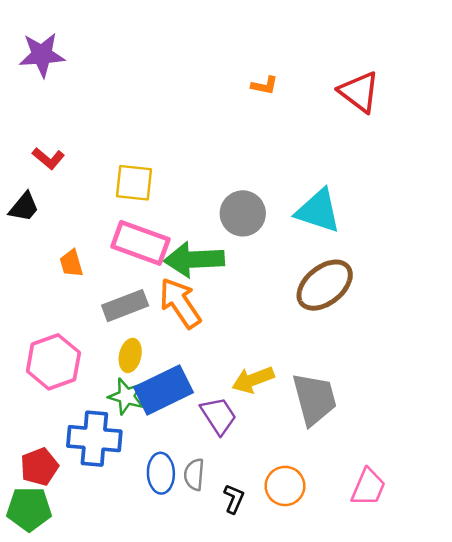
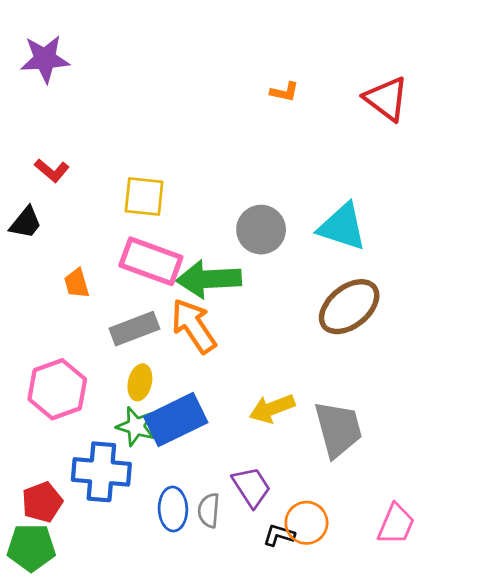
purple trapezoid: (218, 416) -> (251, 487), moved
black L-shape: (234, 499) -> (279, 535), moved, turned -96

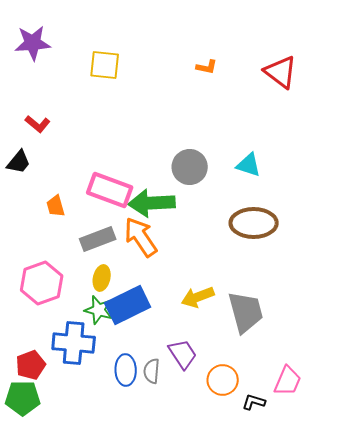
yellow square: (144, 197) -> (105, 65), moved
cyan triangle: (342, 227) -> (249, 165), size x0.7
brown ellipse: (349, 307) -> (254, 223), turned 39
black L-shape: (279, 535) -> (254, 402), moved

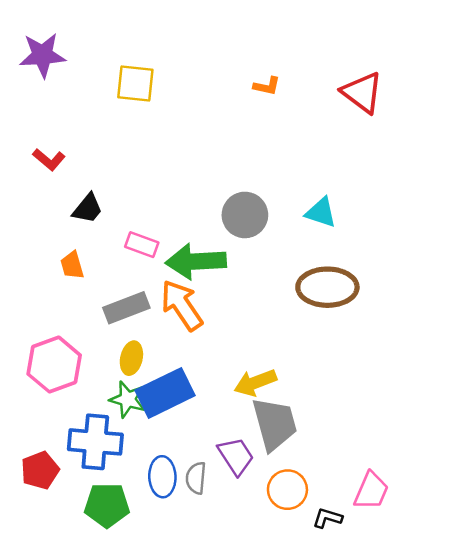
black trapezoid: (19, 162) -> (88, 209), moved
pink rectangle: (110, 190) -> (142, 245), size x0.6
gray trapezoid: (246, 312) -> (275, 424), moved
green pentagon: (23, 398) -> (107, 505), moved

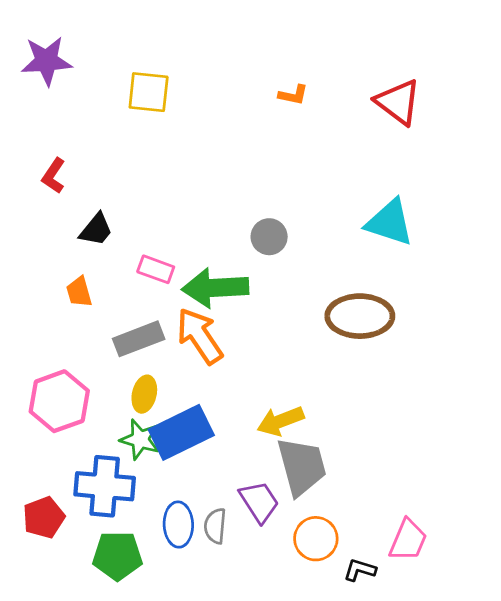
red L-shape: (49, 160) -> (54, 176), turned 84
cyan triangle: (321, 212) -> (390, 223), moved, size x1.4
gray circle: (245, 215) -> (269, 237), size x0.7

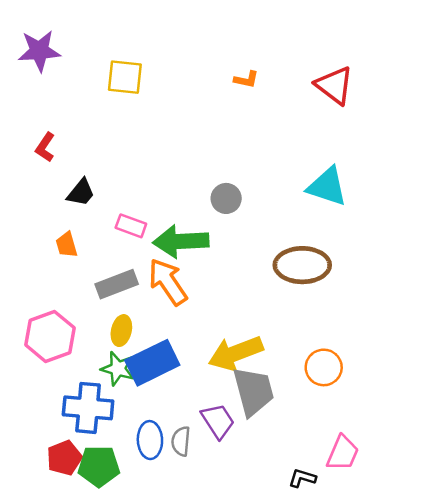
yellow arrow: (280, 421) -> (236, 353), size x1.4
red pentagon: (44, 517) -> (64, 458), moved
orange circle: (316, 539) -> (324, 367), moved

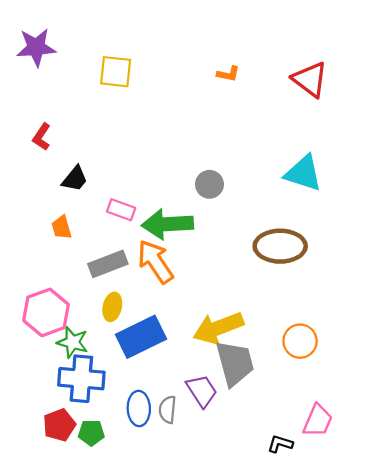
green star: (118, 369) -> (73, 342), moved
green pentagon: (99, 466) -> (91, 433), size x0.7

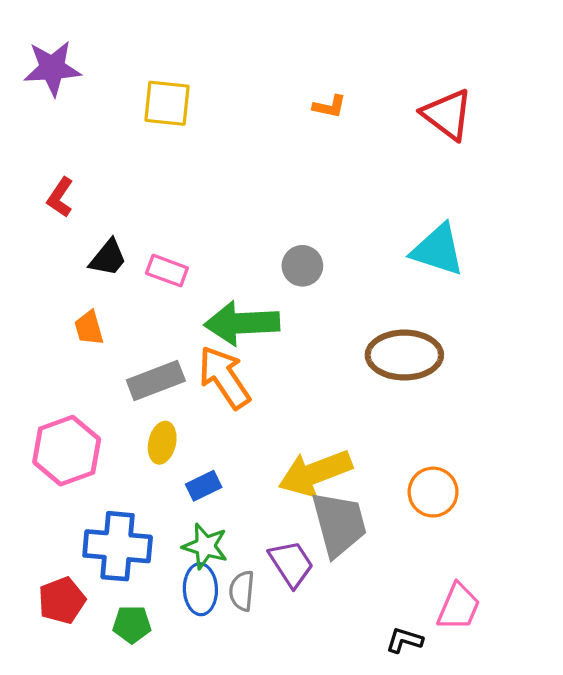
pink rectangle: (121, 210) -> (167, 271), moved
blue rectangle: (141, 337) -> (204, 486), size x0.5
green star: (73, 342) -> (205, 546), moved
red pentagon: (59, 425) -> (62, 600), moved

